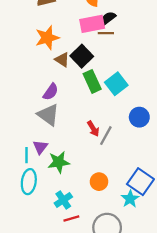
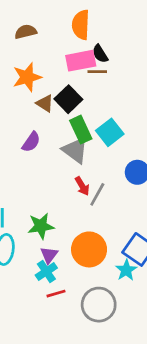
black semicircle: (108, 18) -> (100, 54), turned -84
gray triangle: (48, 115) -> (75, 150), moved
purple triangle: (40, 147) -> (49, 255), moved
orange circle: (99, 182) -> (89, 249), size x1.6

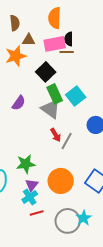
brown semicircle: (26, 32) -> (15, 23), turned 98
black semicircle: (100, 54) -> (69, 39), turned 32
brown triangle: (45, 103) -> (29, 40), moved, turned -32
cyan star: (126, 270) -> (84, 218), moved

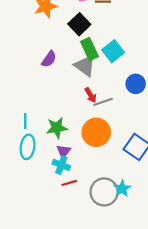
gray line: (67, 141) -> (103, 102), turned 42
orange circle: (61, 181) -> (96, 132), moved
cyan cross: (30, 197) -> (61, 165), turned -35

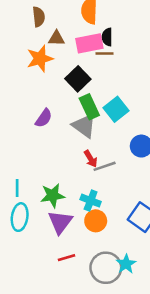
orange circle: (96, 132) -> (96, 221), moved, size x0.7
purple triangle: (64, 151) -> (60, 222), size x1.5
cyan cross: (61, 165) -> (91, 201), moved

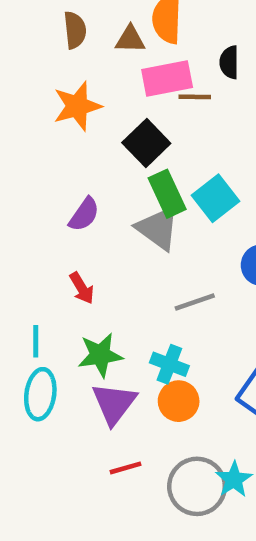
black semicircle: (107, 37) -> (229, 62), moved
brown triangle: (56, 38) -> (130, 39), moved
red arrow: (91, 159) -> (82, 288), moved

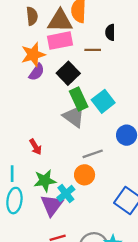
brown triangle: (130, 39) -> (60, 21), size x1.6
pink rectangle: (167, 78) -> (60, 41), moved
purple semicircle: (84, 214) -> (37, 72), moved
cyan cross: (169, 364) -> (66, 194), moved, turned 30
orange circle: (179, 401) -> (85, 175), moved

